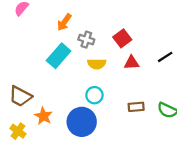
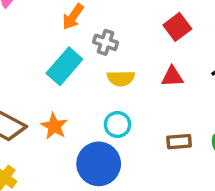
red square: (122, 38) -> (177, 27), moved
orange star: (43, 116) -> (54, 126), moved

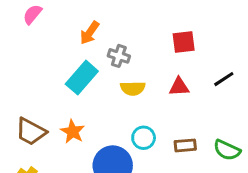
red square: (177, 27) -> (184, 42), turned 30
cyan circle: (117, 124) -> (144, 138), moved

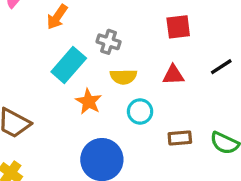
orange arrow: (90, 33) -> (57, 17), moved
orange star: (73, 132) -> (89, 102), moved
cyan circle: (144, 138) -> (140, 111), moved

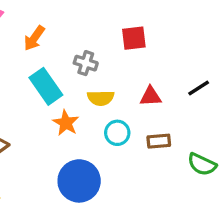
red square: (178, 27) -> (134, 38), moved
cyan rectangle: (69, 65) -> (46, 86), turned -76
brown rectangle: (180, 138) -> (159, 141), moved

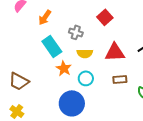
red square: (134, 38) -> (105, 17), turned -35
red triangle: (150, 96) -> (115, 52), size x1.5
cyan circle: (117, 133) -> (86, 78), moved

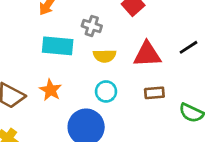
cyan rectangle: (52, 46) -> (58, 46), turned -50
orange star: (64, 68) -> (50, 90), moved

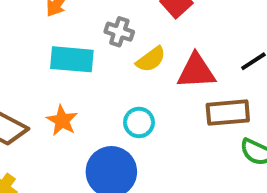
yellow semicircle: (105, 56) -> (151, 59), moved, turned -35
brown rectangle: (154, 93) -> (228, 113), moved, size x1.5

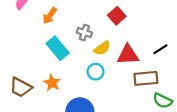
cyan rectangle: (72, 59) -> (58, 48), turned 45
cyan circle: (139, 122) -> (96, 72), moved

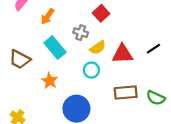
red square: (117, 16) -> (101, 13), moved
brown rectangle: (146, 78) -> (126, 93), moved
brown trapezoid: (21, 87) -> (20, 59), moved

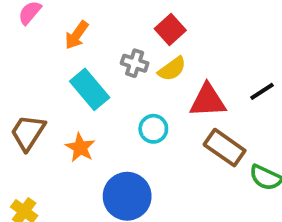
yellow semicircle: (98, 48) -> (172, 69), moved
brown trapezoid: (20, 59) -> (28, 133), moved, turned 95
brown rectangle: (126, 93) -> (225, 148), moved, turned 40

